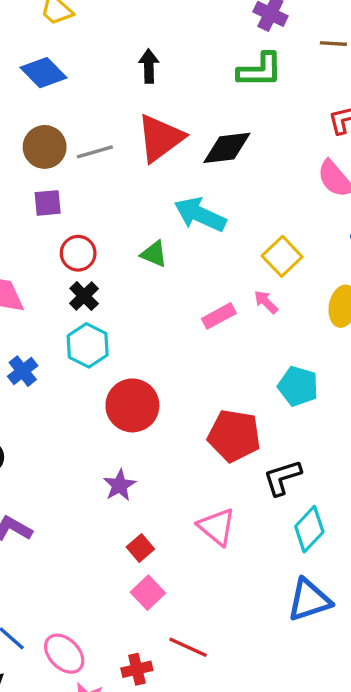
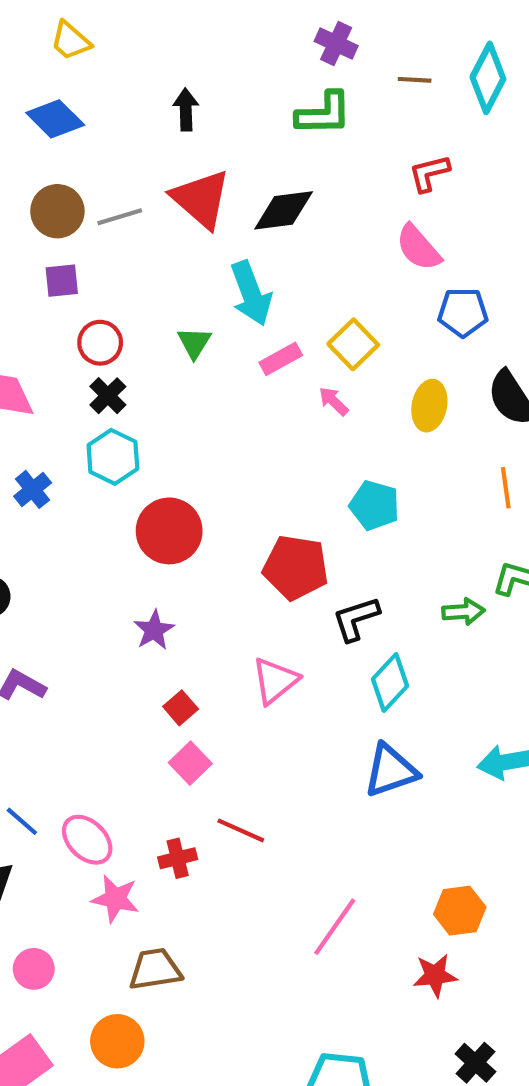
red triangle: (160, 138) -> (201, 199), turned -42
cyan arrow: (200, 215) -> (251, 293), turned -135
green triangle: (154, 254) -> (194, 343), turned 40
pink rectangle: (219, 316) -> (281, 359), moved
pink triangle: (217, 527) -> (275, 681), turned 42

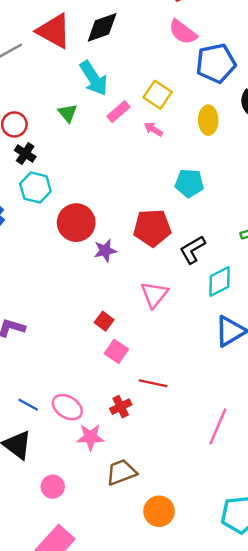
blue pentagon: (463, 312) -> (216, 63), size x1.4
purple star: (154, 630) -> (105, 251), moved, turned 30
cyan diamond: (390, 683) -> (220, 282), turned 32
orange circle: (117, 1041) -> (159, 511), moved

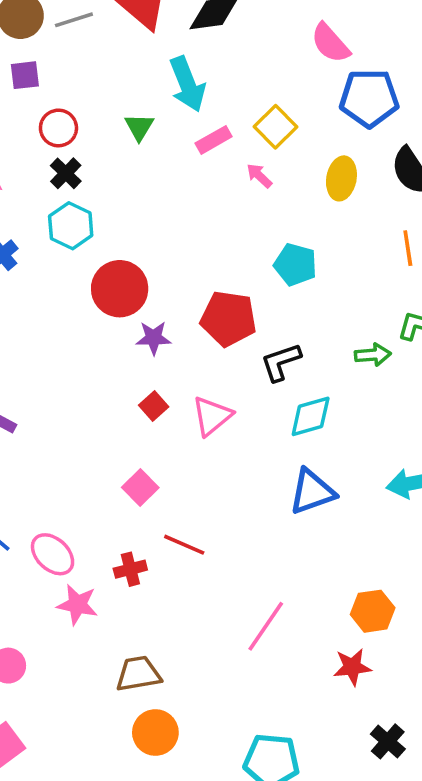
red square: (104, 321) -> (154, 406), moved
brown trapezoid: (121, 472) -> (138, 674), moved

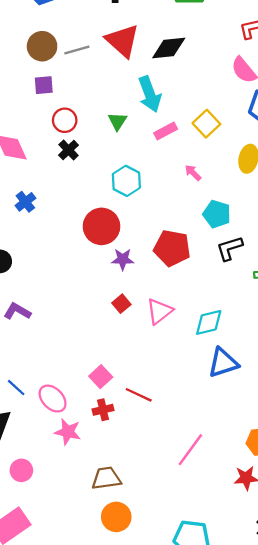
pink arrow: (259, 176) -> (193, 173), moved
cyan hexagon: (71, 226) -> (126, 181), moved
black L-shape: (281, 362) -> (230, 248), moved
cyan diamond: (311, 416) -> (209, 322), moved
pink square: (140, 487) -> (101, 377), moved

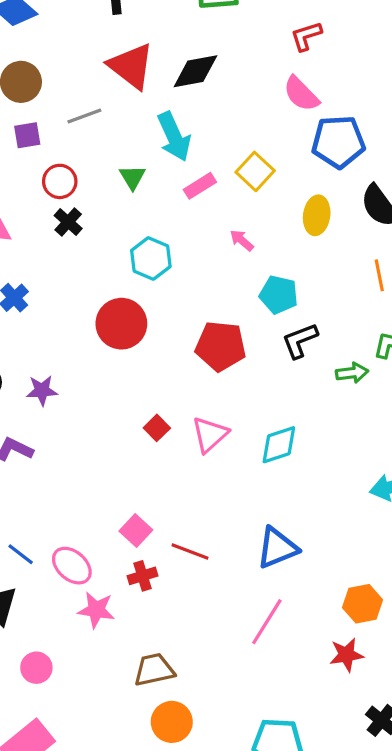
gray line: (77, 50) -> (84, 116), moved
purple star: (123, 259) -> (42, 390), moved
blue triangle: (223, 363) -> (277, 548), moved

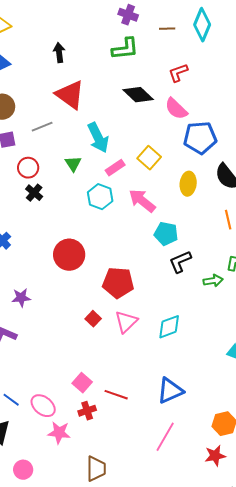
black diamond: (195, 71) -> (138, 95), moved, turned 56
pink arrow: (242, 240) -> (142, 201), size x1.8
cyan hexagon: (151, 258) -> (100, 197), moved
red pentagon: (221, 346) -> (118, 283), moved
brown trapezoid: (154, 670) -> (96, 469), turned 104

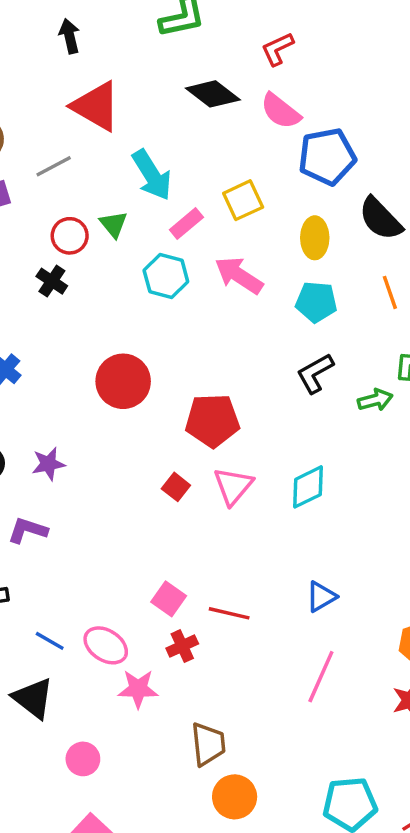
yellow square: (149, 158) -> (243, 200), turned 30
red circle: (28, 168) -> (70, 236), moved
cyan pentagon: (166, 234) -> (316, 302), moved
blue triangle: (170, 391) -> (321, 597), size x0.7

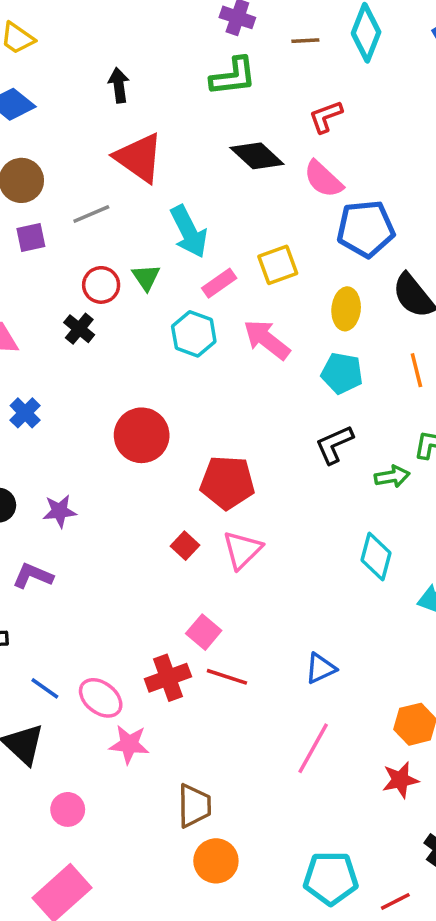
cyan diamond: (308, 487) -> (376, 557), moved, turned -54
pink square: (169, 599) -> (204, 632), moved
red cross: (182, 646) -> (168, 678), moved, size x1.4

